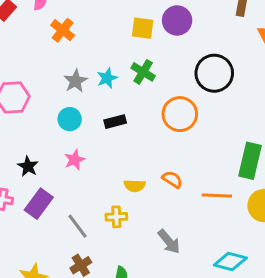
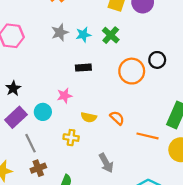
black circle: (214, 73) -> (157, 60), moved, size x0.6
cyan circle: (70, 119) -> (43, 112), moved
pink star: (75, 160) -> (65, 96), moved
gray line: (78, 226) -> (30, 143), moved

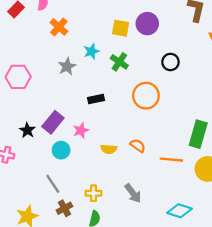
cyan star: (83, 35) -> (91, 51), moved
black circle: (157, 60) -> (170, 62), moved
purple rectangle: (16, 117) -> (53, 122), moved
yellow cross: (71, 138) -> (94, 193), moved

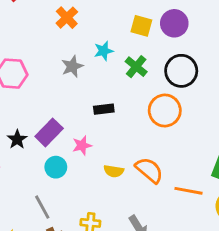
black circle: (170, 62) -> (181, 71), moved, size x1.5
orange semicircle: (138, 146) -> (149, 170), size x1.5

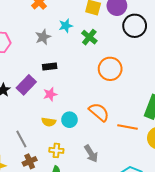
black circle: (181, 71) -> (135, 26), moved
black rectangle: (104, 109) -> (50, 66), moved
cyan circle: (56, 167) -> (69, 120), moved
yellow semicircle: (114, 171) -> (49, 122), moved

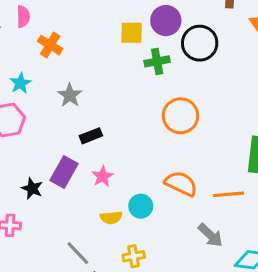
cyan star: (66, 26) -> (20, 83), moved
green cross: (89, 37) -> (157, 61), moved, turned -35
gray arrow: (91, 154) -> (210, 235), moved

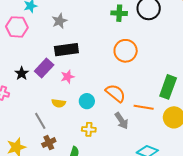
black rectangle: (91, 136) -> (66, 50), size x1.6
yellow semicircle: (111, 218) -> (59, 103), moved
gray arrow: (210, 235) -> (122, 121), moved
yellow cross: (134, 256) -> (89, 129), moved

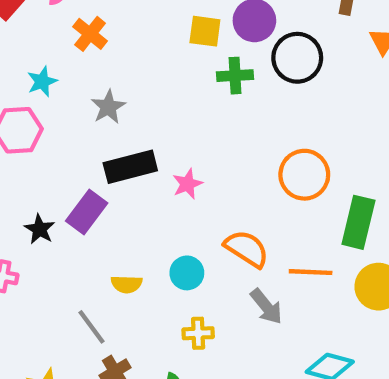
orange circle: (126, 51) -> (304, 175), moved
pink star: (68, 77) -> (187, 184), moved

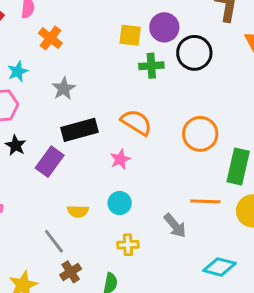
pink star: (187, 184) -> (120, 159), moved
black star: (40, 229) -> (16, 145), moved
orange semicircle: (247, 249) -> (136, 122), moved

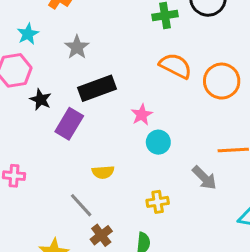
orange semicircle: (136, 122) -> (175, 66), moved
black star: (16, 145) -> (41, 100), moved
cyan circle: (120, 203) -> (158, 142), moved

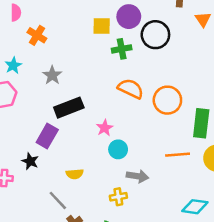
black star: (41, 100) -> (30, 161), moved
gray arrow: (204, 178) -> (137, 176), moved, turned -35

